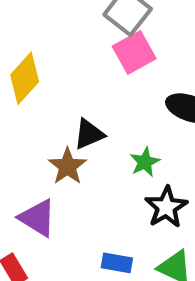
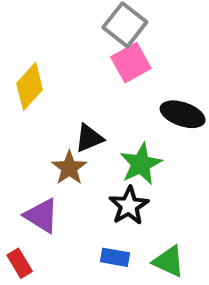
green star: (145, 162) -> (141, 164), size x1.5
black star: (166, 207) -> (129, 206), moved

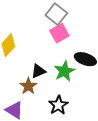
green star: (141, 164) -> (64, 71), moved

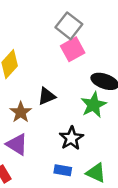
green star: (64, 71) -> (94, 105), moved
brown star: (28, 86) -> (21, 112), moved

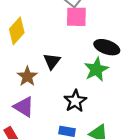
pink square: (73, 49) -> (76, 17), turned 30
black triangle: (47, 96) -> (52, 61), turned -30

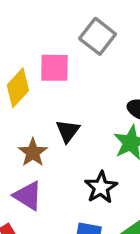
pink square: (76, 17) -> (54, 68), moved

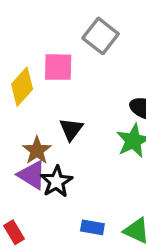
black star: (101, 187) -> (56, 182), moved
purple triangle: (28, 196) -> (32, 175), moved

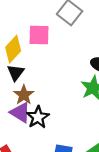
black triangle: (71, 129) -> (16, 73), moved

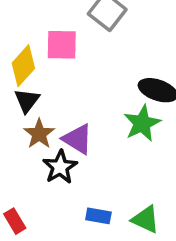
purple triangle: (20, 112) -> (78, 139), moved

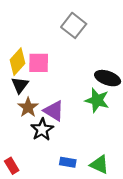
pink square: (62, 45) -> (39, 63), moved
green star: (142, 123) -> (97, 100), turned -30

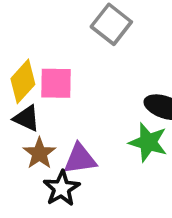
black triangle: (20, 85) -> (27, 118), turned -42
purple triangle: (54, 111) -> (80, 159), turned -40

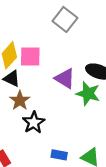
purple triangle: (80, 159) -> (65, 78), moved, turned 40

